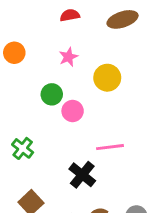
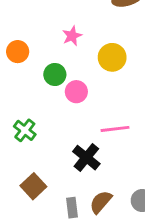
orange circle: (14, 53) -> (18, 52), moved

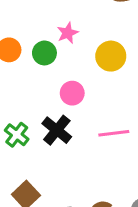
green circle: (55, 75) -> (44, 53), moved
black cross: (86, 158) -> (57, 130), moved

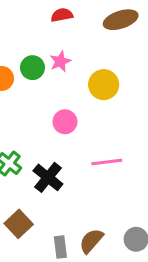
green circle: (44, 53) -> (32, 68), moved
black cross: (57, 130) -> (48, 177), moved

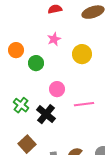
green circle: (32, 68) -> (36, 63), moved
pink circle: (65, 122) -> (57, 89), moved

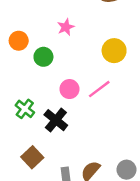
yellow circle: (82, 54) -> (114, 51), moved
pink line: (84, 104) -> (99, 89), moved, turned -30

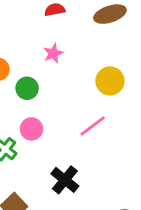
pink circle: (69, 89) -> (31, 129), moved
black cross: (56, 120) -> (65, 180), moved

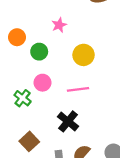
yellow circle: (110, 81) -> (84, 55), moved
pink line: (93, 126) -> (78, 89), moved, turned 30

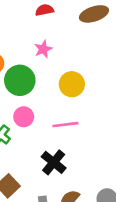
green circle: (39, 52) -> (20, 80), size x1.5

